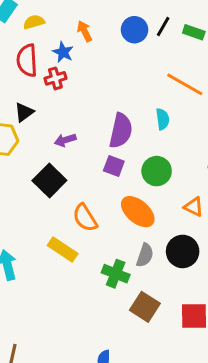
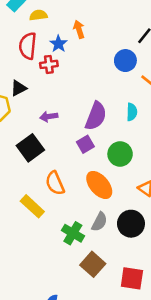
blue circle: (135, 30) -> (125, 61), moved
purple square: (114, 166) -> (85, 144), turned 30

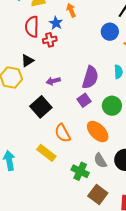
gray semicircle: (99, 222) -> (100, 161), turned 126

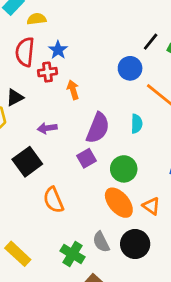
orange arrow: (71, 10) -> (73, 90), moved
orange ellipse: (98, 132) -> (119, 203), moved
yellow rectangle: (46, 153) -> (18, 254), moved

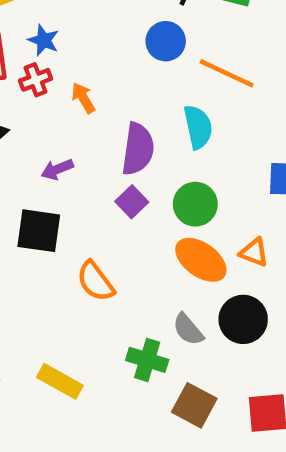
cyan semicircle: (137, 124) -> (198, 127), size x1.4
black square: (27, 162) -> (39, 231), turned -32

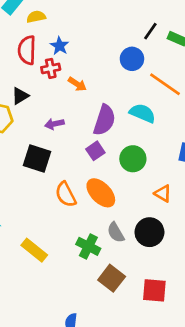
orange arrow: (83, 98) -> (77, 84), turned 144
cyan semicircle: (198, 127) -> (142, 113), turned -65
orange ellipse: (201, 260) -> (101, 193), moved

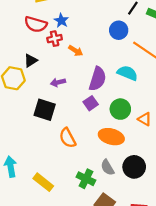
red semicircle: (27, 50) -> (36, 24), turned -75
orange ellipse: (101, 193) -> (111, 137), moved, turned -30
orange triangle: (163, 193) -> (145, 119), moved

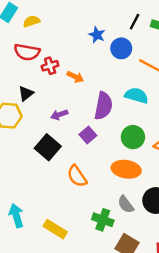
blue star: (61, 21) -> (97, 35), moved
purple square: (91, 103) -> (88, 135), moved
black square: (45, 110) -> (48, 147), turned 30

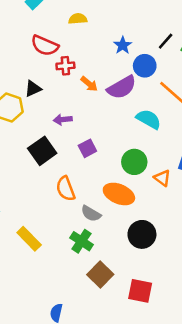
yellow semicircle: (31, 21) -> (78, 19), moved
purple semicircle: (103, 106) -> (122, 87), moved, turned 36
gray semicircle: (126, 204) -> (91, 214), moved, turned -36

